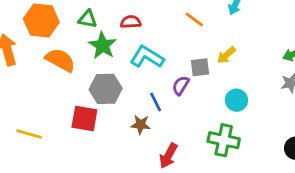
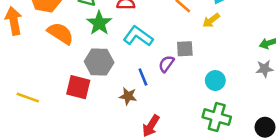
yellow arrow: (226, 55) -> (211, 20), moved
green cross: (224, 140) -> (217, 117), moved

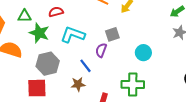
green cross: (217, 117) -> (133, 84), moved

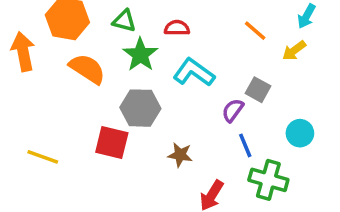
gray square: (112, 34) -> (258, 90), turned 32
blue line: (86, 66) -> (245, 145), moved

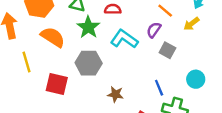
purple semicircle: (233, 110) -> (154, 30), moved
red square: (112, 143) -> (57, 84), moved
yellow line: (43, 157) -> (26, 62), moved, turned 54

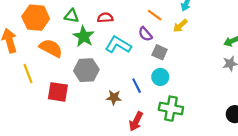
purple semicircle: (154, 30) -> (145, 34), turned -72
cyan circle: (196, 79) -> (160, 77), moved
blue line: (159, 88) -> (137, 86), moved

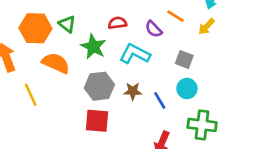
green triangle: (72, 16) -> (67, 24), moved, turned 32
purple semicircle: (145, 34) -> (154, 29), moved
red square: (58, 92) -> (97, 121), moved
brown star: (114, 97) -> (133, 91), moved

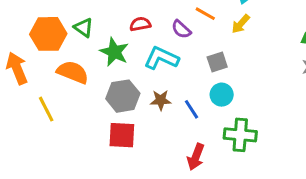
gray square: (184, 59) -> (217, 62), turned -36

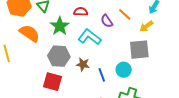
gray square: (217, 62) -> (139, 50), moved, size x1.5

